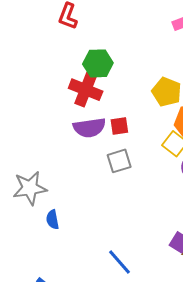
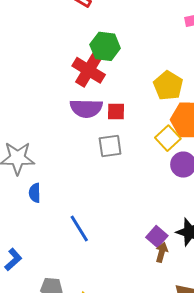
blue line: (119, 262) -> (79, 228), moved

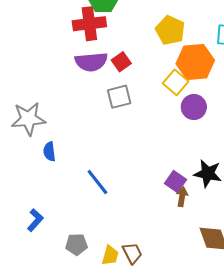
red cross: (89, 70) -> (89, 24), turned -32
red square: (116, 112) -> (121, 62), turned -30

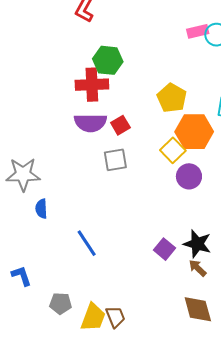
brown arrow: (182, 197) -> (198, 268), moved, turned -60
blue L-shape: (35, 220) -> (21, 276), turned -65
yellow trapezoid: (110, 255) -> (93, 317), size x1.4

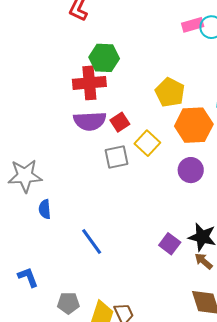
yellow square: (173, 150) -> (147, 143), moved

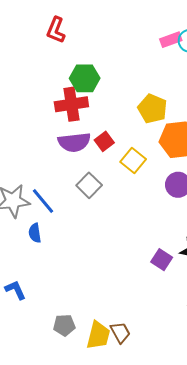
gray square: (116, 157) -> (89, 185), moved, turned -30
blue line: (92, 241) -> (43, 201), moved
blue L-shape: (28, 277) -> (15, 290), moved

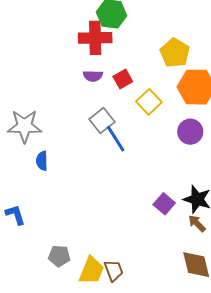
purple semicircle: (74, 142) -> (93, 76), size x0.6
blue line: (43, 201) -> (116, 139), moved

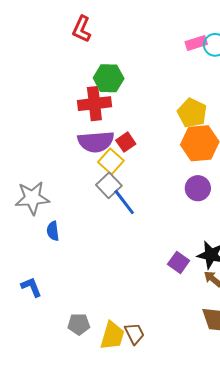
yellow pentagon: (175, 53) -> (192, 113), moved
purple semicircle: (93, 76) -> (96, 142), size x1.8
yellow square: (149, 102) -> (111, 161), moved

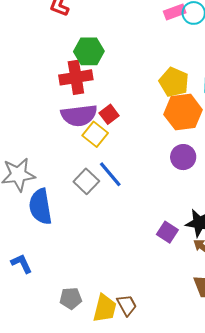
gray square: (109, 185) -> (86, 181), moved
blue semicircle: (53, 231) -> (40, 207), size x1.8

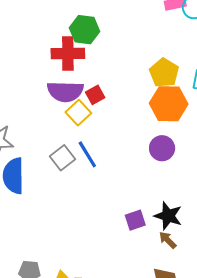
purple square: (167, 232) -> (135, 220), turned 30

